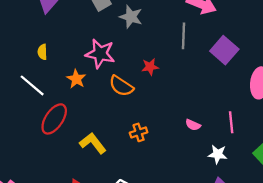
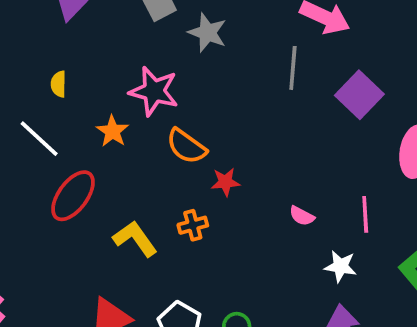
red star: (150, 67) -> (225, 182), moved
orange cross: (139, 132) -> (193, 225), moved

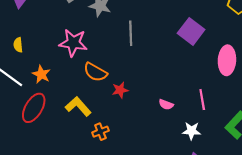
gray line: (293, 68) -> (131, 33), moved
orange star: (113, 131) -> (41, 74), moved
orange cross: (193, 225) -> (100, 132), moved
yellow L-shape: (135, 239) -> (78, 106), moved

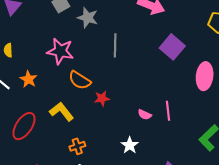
pink line: (202, 100) -> (168, 111), moved
red ellipse: (34, 108) -> (24, 126), moved
white star: (191, 131) -> (130, 145), moved, turned 30
orange cross: (100, 132) -> (77, 146), moved

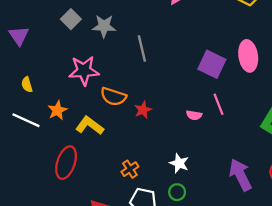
purple square: (172, 47) -> (212, 64), moved
orange star: (28, 79) -> (57, 110), turned 30
yellow L-shape: (62, 112) -> (90, 126), moved
white star: (130, 145) -> (179, 163), moved

